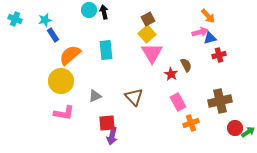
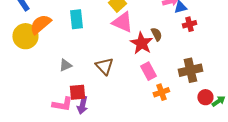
pink triangle: (152, 53) -> (122, 22), turned -35
red star: (171, 74) -> (141, 43), size x1.6
yellow circle: (61, 81) -> (25, 36), moved
pink L-shape: (64, 113) -> (62, 104), moved

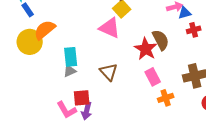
cyan rectangle: (76, 19) -> (71, 57), moved
pink triangle: (122, 22) -> (110, 28), moved
brown semicircle: (156, 34) -> (161, 40), size x1.5
pink L-shape: (62, 104) -> (67, 110), turned 50

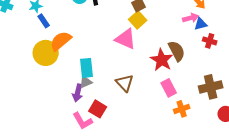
red cross: (194, 30) -> (210, 41), turned 32
red square: (82, 98) -> (98, 109), turned 36
purple arrow: (87, 111) -> (78, 93), moved

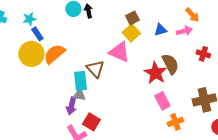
blue triangle: (201, 24) -> (160, 30), moved
yellow circle: (46, 53) -> (31, 54), moved
gray triangle: (86, 82) -> (79, 95), turned 32
brown triangle: (125, 83) -> (95, 69), moved

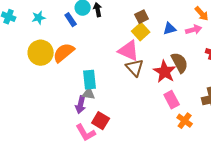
blue rectangle: (37, 34) -> (71, 20), moved
brown triangle: (95, 69) -> (135, 68), moved
orange cross: (175, 122) -> (185, 121), turned -35

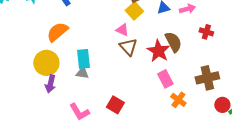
pink triangle: (129, 51) -> (122, 30), size x0.6
yellow circle: (41, 53) -> (46, 63), moved
purple arrow: (81, 105) -> (50, 84), moved
red square: (101, 121) -> (115, 105), moved

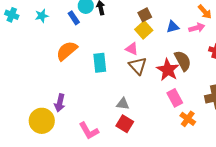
cyan rectangle: (83, 59) -> (100, 63), moved
yellow circle: (46, 63) -> (42, 121), moved
gray triangle: (82, 73) -> (123, 104), moved

